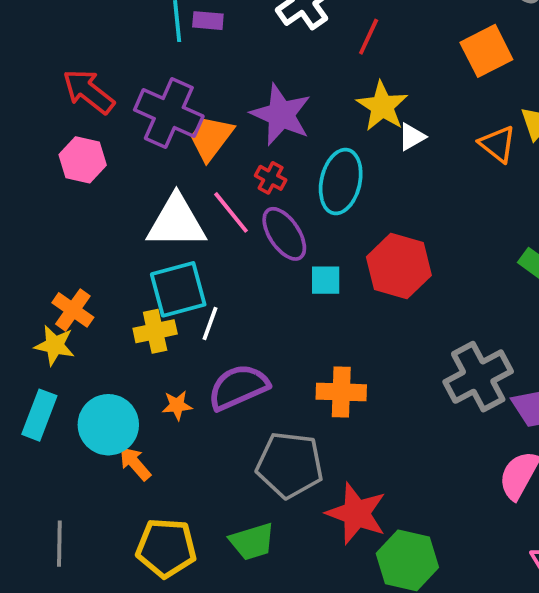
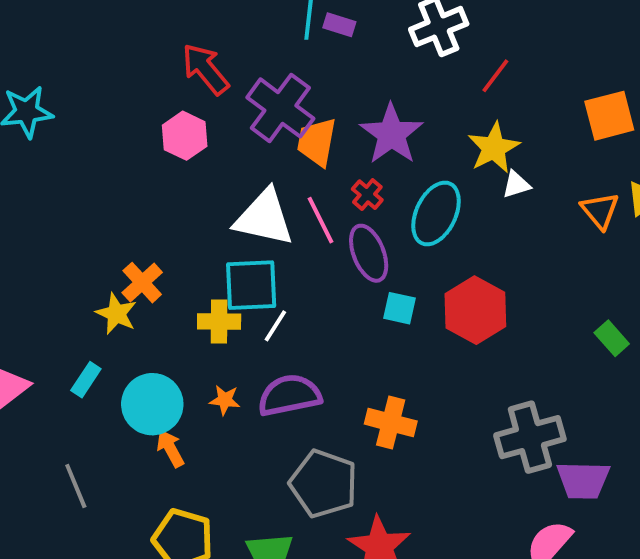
orange trapezoid: (211, 138) -> (317, 142), turned -39
cyan rectangle: (39, 415) -> (86, 380), size x0.7
gray line: (59, 544) -> (76, 486), moved, turned -36

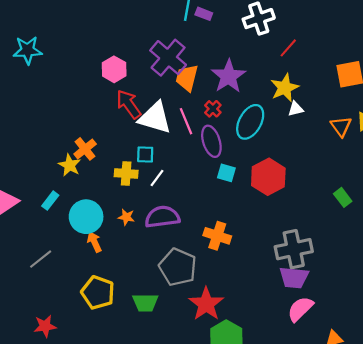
red arrow: (205, 69) -> (129, 104), moved
cyan square: (251, 285) -> (145, 154), size x0.6
purple trapezoid: (583, 480) -> (294, 277), moved
gray line: (76, 486) -> (41, 259), turned 70

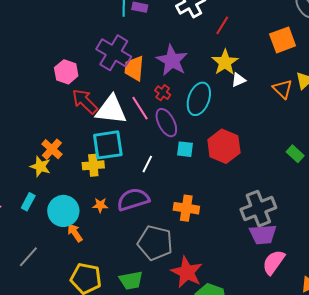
cyan square: (145, 154) -> (108, 145), size x1.8
white line: (157, 178) -> (147, 164), moved

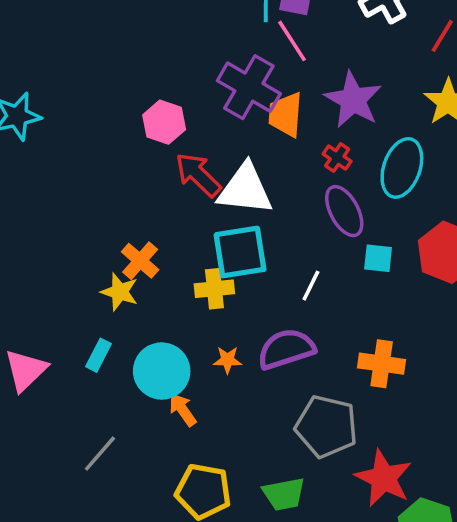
pink line: (140, 108) -> (292, 41), moved

